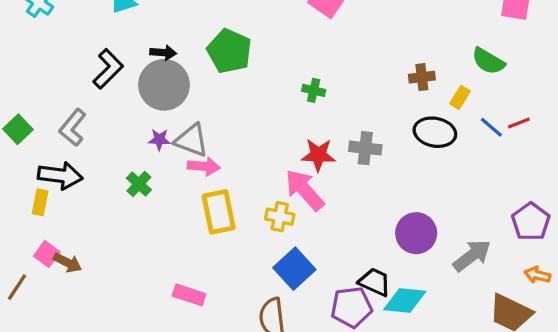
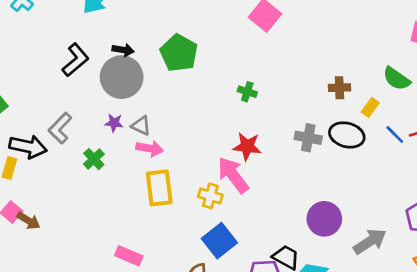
gray L-shape: (73, 128) -> (60, 128), moved
gray triangle: (192, 140) -> (141, 126), size x0.7
gray cross: (365, 148) -> (308, 138), moved

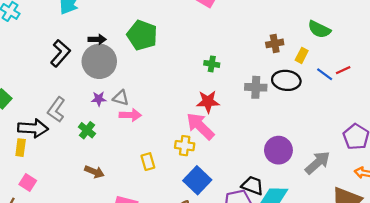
green cross: (247, 92) -> (212, 64), moved
yellow rectangle: (159, 188) -> (148, 162), moved, size x0.6
brown arrow: (28, 221) -> (94, 172), moved

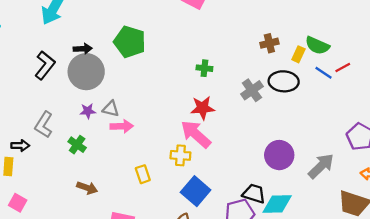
green semicircle: (319, 29) -> (317, 45), moved
gray cross: (256, 87) -> (252, 90), turned -35
black arrow: (33, 128) -> (20, 146), size x0.6

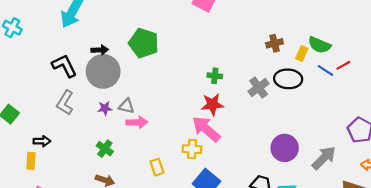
black L-shape: (45, 65) -> (64, 66), turned -64
green cross: (204, 68) -> (215, 76), moved
gray L-shape: (44, 125) -> (65, 103), moved
green cross: (77, 145) -> (105, 149), moved

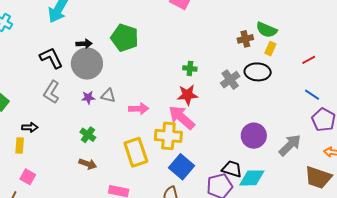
green semicircle: (319, 45) -> (267, 30), moved
blue line: (325, 71) -> (312, 95), moved
pink arrow: (137, 122) -> (139, 109), moved
yellow cross: (192, 149) -> (168, 136), size x1.5
yellow rectangle: (157, 167) -> (136, 152), size x1.8

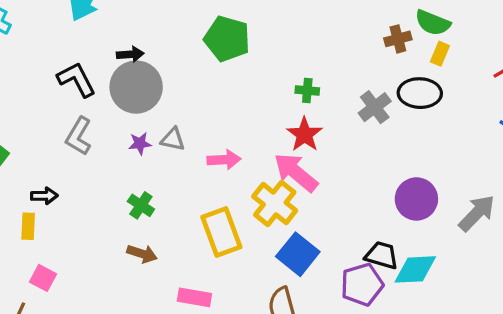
green pentagon: (125, 38) -> (227, 39), moved
red star: (187, 95) -> (304, 134), turned -30
yellow cross: (168, 136) -> (275, 203), turned 36

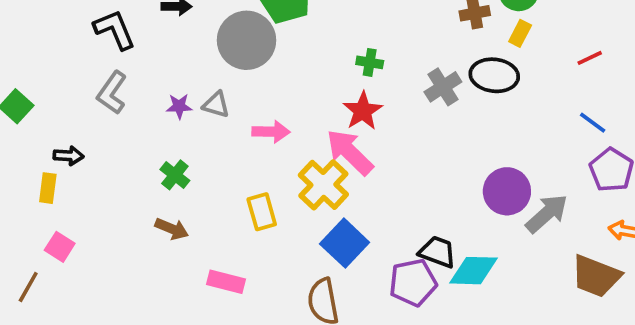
gray circle: (136, 87) -> (247, 40), moved
purple circle: (416, 199) -> (507, 191), moved
yellow rectangle: (221, 232) -> (262, 212), size x0.7

